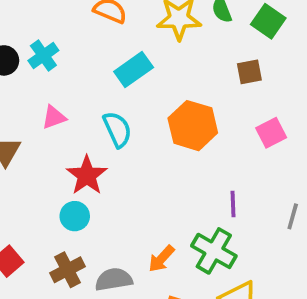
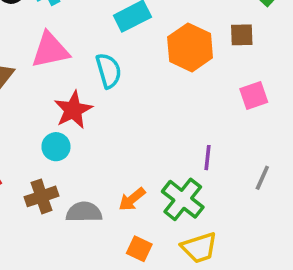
pink triangle: (54, 117) -> (50, 50), size x1.6
orange hexagon: (193, 126) -> (190, 47), moved

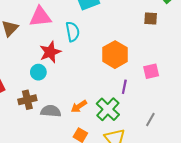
orange hexagon: (190, 47) -> (115, 55), moved
pink square: (254, 96) -> (151, 71), moved
gray line: (262, 178) -> (150, 120), moved

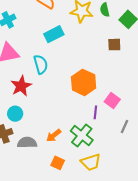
pink square: (151, 71) -> (112, 101), moved, turned -35
cyan circle: (38, 72) -> (15, 114), moved
gray line: (150, 120) -> (124, 126), moved

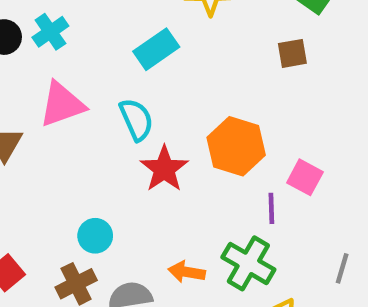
red star: (21, 86) -> (164, 169), moved
gray line: (124, 126) -> (342, 268), moved
orange arrow: (54, 135) -> (187, 272), turned 56

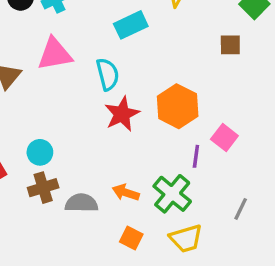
cyan circle: (95, 236) -> (40, 152), moved

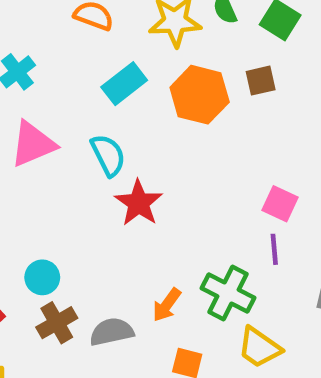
orange hexagon: (178, 106) -> (200, 95), moved
purple line: (196, 156) -> (274, 249), moved
orange arrow: (126, 193) -> (167, 305), turned -60
yellow trapezoid: (186, 238) -> (259, 348), turned 64

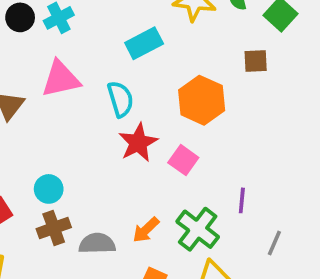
orange hexagon: (200, 95) -> (202, 100), moved
pink square: (280, 204) -> (183, 160), moved

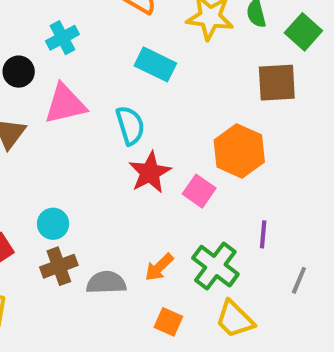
black circle: (20, 17) -> (19, 72), moved
cyan rectangle: (144, 43) -> (155, 64), turned 54
brown square: (256, 61) -> (277, 83), size x1.5
orange hexagon: (202, 100) -> (239, 151), moved

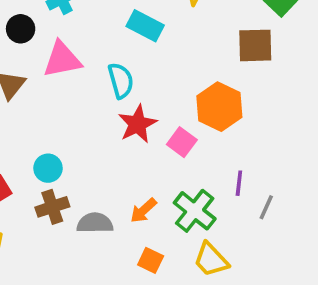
gray line: (299, 280) -> (266, 207), moved

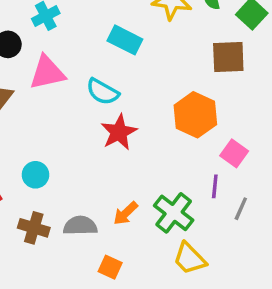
cyan semicircle: (121, 81) -> (103, 92), turned 136
pink square: (182, 142) -> (234, 153), moved
brown cross: (52, 207) -> (34, 228), moved, turned 36
orange square: (151, 260) -> (110, 267), moved

